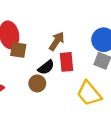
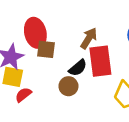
red rectangle: (67, 62) -> (100, 61), size x1.4

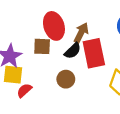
red ellipse: (35, 33) -> (54, 26), moved
black semicircle: (78, 68) -> (73, 51), moved

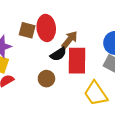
brown square: (42, 46) -> (27, 30), moved

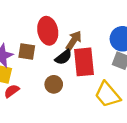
brown square: (27, 30) -> (27, 51), moved

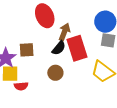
red ellipse: (48, 31) -> (45, 16), moved
red semicircle: (12, 91) -> (21, 86), turned -136

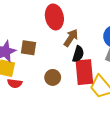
black semicircle: (59, 48) -> (78, 54), moved, turned -35
red rectangle: (77, 48) -> (84, 72), moved

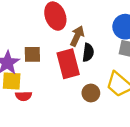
red rectangle: (84, 72) -> (68, 64), moved
brown circle: (53, 77) -> (91, 93), moved

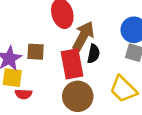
brown arrow: (77, 36) -> (83, 36), size x1.4
brown circle: (91, 93) -> (78, 96), moved, size x1.6

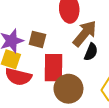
red rectangle: (72, 64) -> (53, 68), moved
red semicircle: (23, 94) -> (18, 77), size x1.6

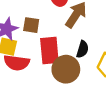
black semicircle: (91, 52) -> (83, 49), moved

